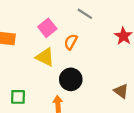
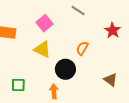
orange semicircle: (71, 42) -> (82, 48), moved

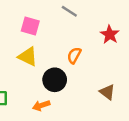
pink square: (44, 23) -> (30, 26), turned -35
orange arrow: (54, 91) -> (41, 105), turned -104

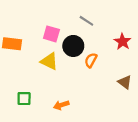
black circle: (55, 80) -> (73, 46), moved
brown triangle: (107, 92) -> (125, 82), moved

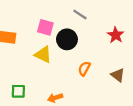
orange semicircle: (91, 60) -> (84, 69), moved

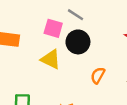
gray line: (80, 14) -> (75, 15), moved

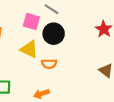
orange semicircle: (98, 75) -> (49, 64), moved, turned -120

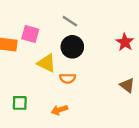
pink square: (31, 21) -> (30, 34), moved

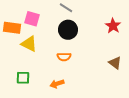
yellow triangle: (47, 63) -> (29, 44), moved

